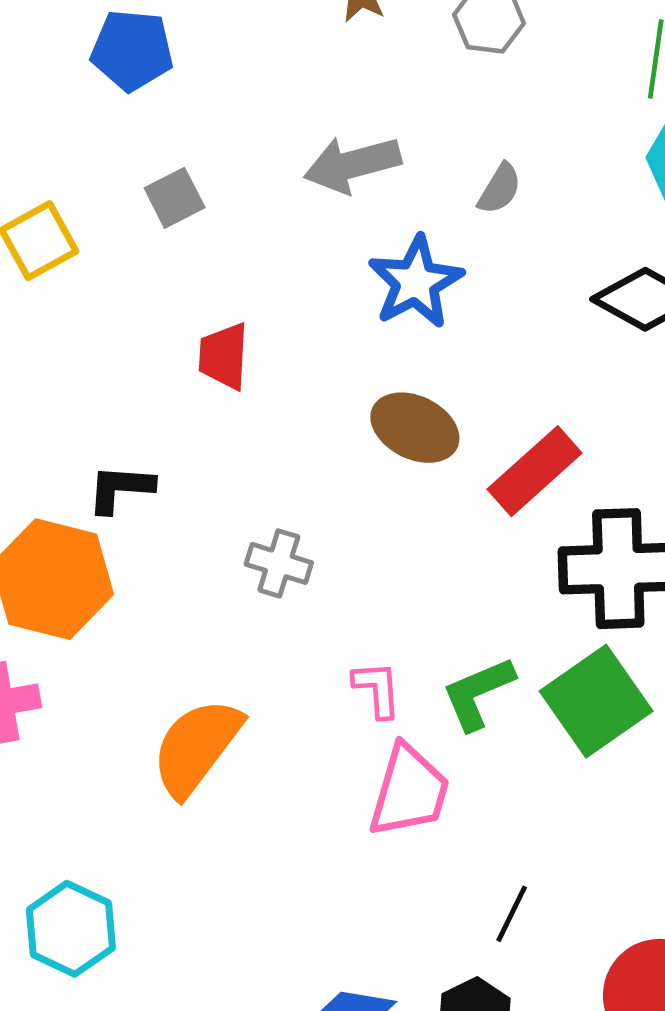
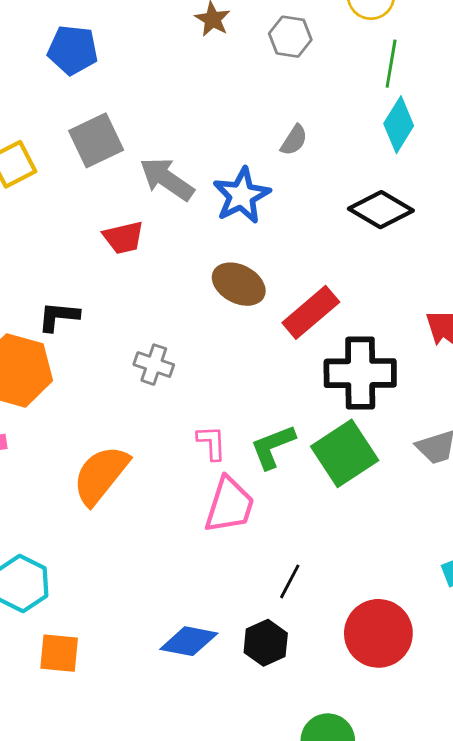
gray arrow: (352, 164) -> (167, 179), moved, turned 48
gray square: (175, 198) -> (96, 140), size x1.5
red trapezoid: (224, 356) -> (123, 238), turned -108

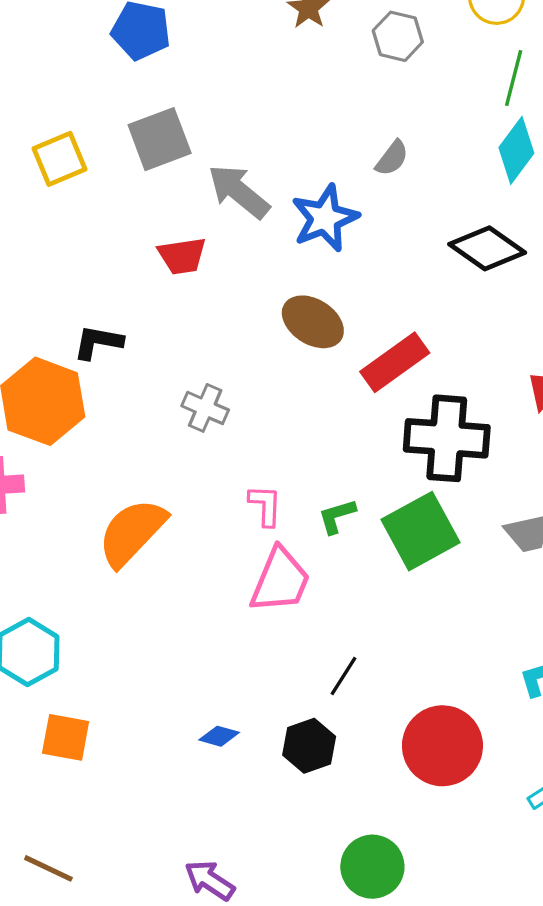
green L-shape: (273, 447) -> (337, 516), size x0.7
blue diamond: (189, 641) -> (219, 736), size x0.6

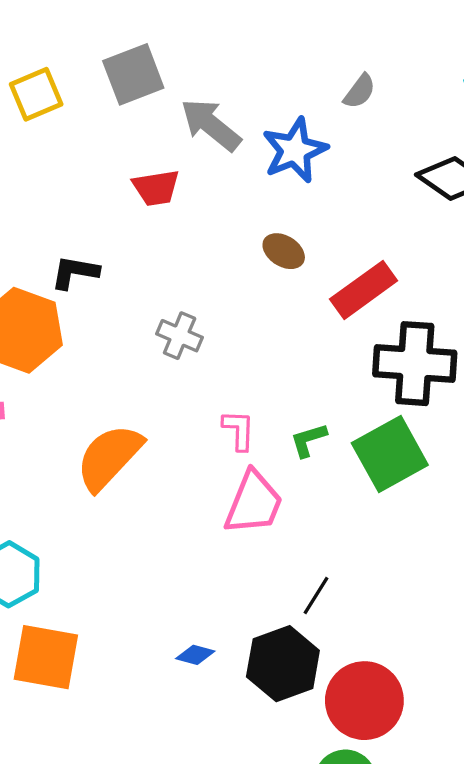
brown ellipse: (313, 322) -> (284, 251), size x0.7
orange square: (66, 737) -> (46, 657), size x1.4
black hexagon: (309, 746) -> (283, 664), size x1.4
red circle: (442, 746) -> (364, 701), moved

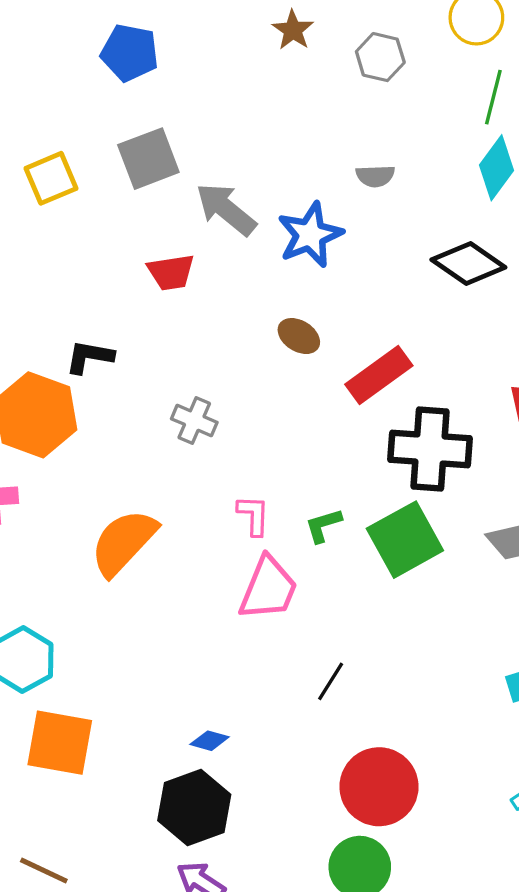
gray semicircle: (360, 91) -> (375, 176), turned 51
black hexagon: (283, 664) -> (194, 808), moved

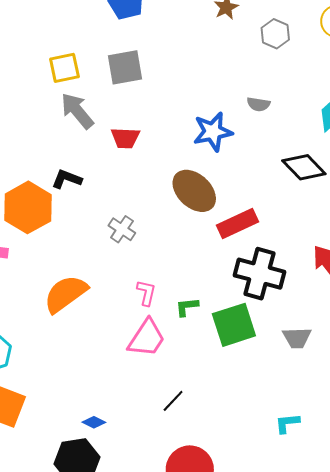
gray arrow: (226, 209) -> (77, 111), moved
brown ellipse: (299, 336) -> (194, 191), size x1.8

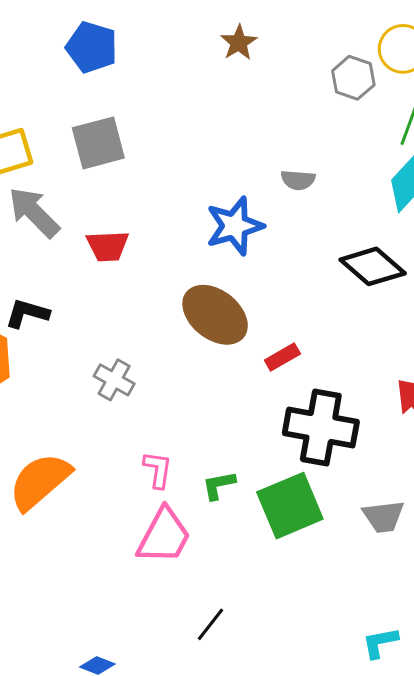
gray hexagon: (275, 34) -> (353, 78), moved
red rectangle: (238, 223) -> (282, 357), size x0.6

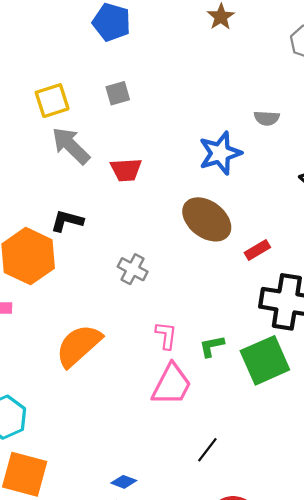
gray square: (98, 143) -> (118, 93), size x0.6

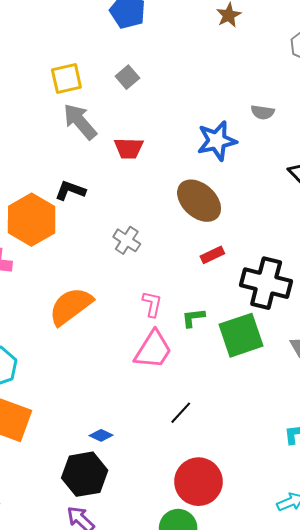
gray square: (118, 93) -> (127, 77), turned -30
red rectangle: (257, 250) -> (212, 255), moved

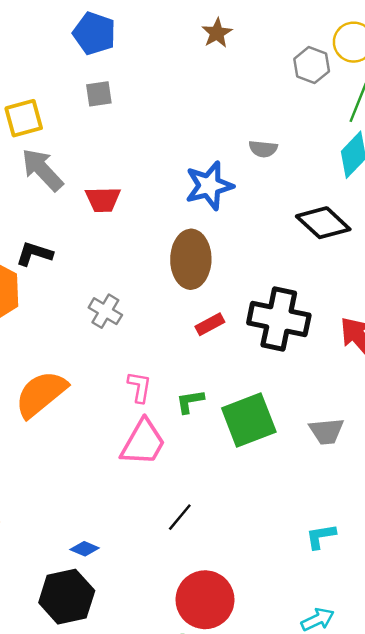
gray square: (127, 77) -> (99, 94), moved, turned 35
brown ellipse: (199, 201) -> (191, 259), turned 51
black cross: (266, 283) -> (279, 319), moved

